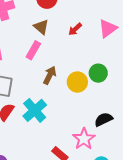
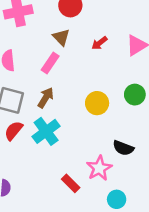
green circle: (98, 73) -> (135, 95), moved
brown arrow: (50, 75) -> (46, 98), moved
black semicircle: (104, 119) -> (123, 148), turned -138

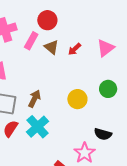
brown triangle: (61, 37) -> (51, 47), moved
pink rectangle: (50, 63) -> (31, 41), moved

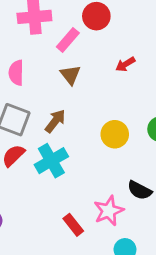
brown triangle: (51, 47) -> (70, 75), moved

